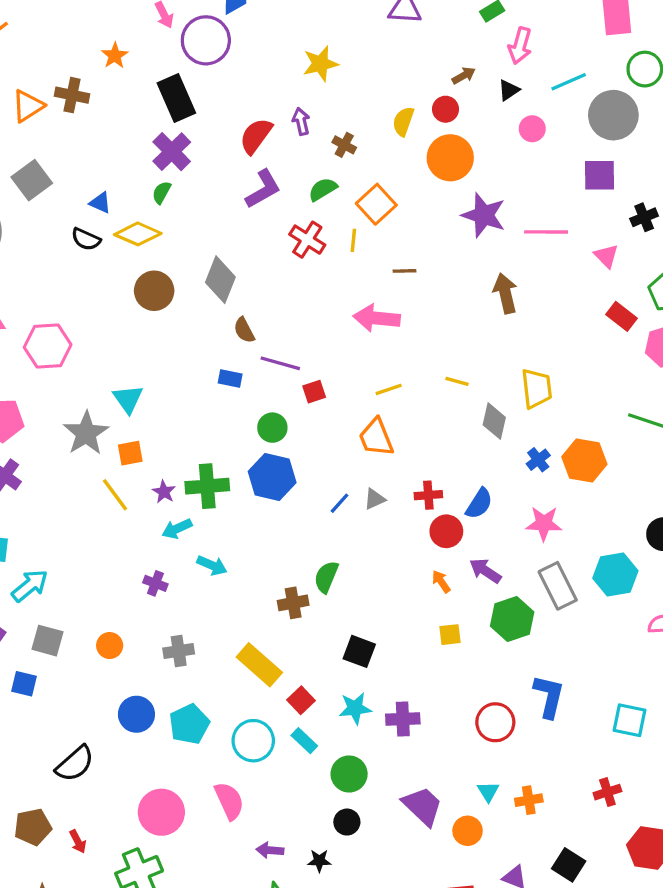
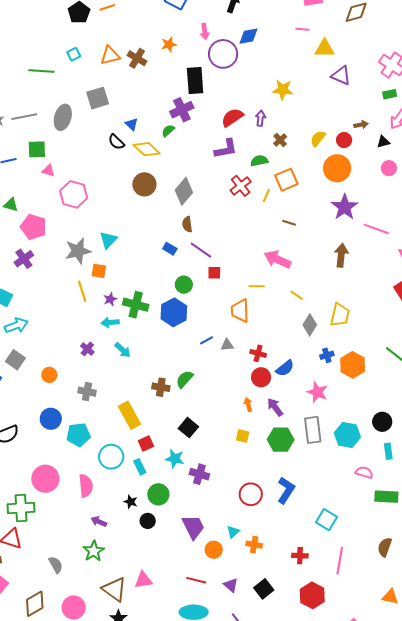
pink arrow: (377, 318) -> (278, 259), moved
black star: (319, 861) -> (131, 502), moved

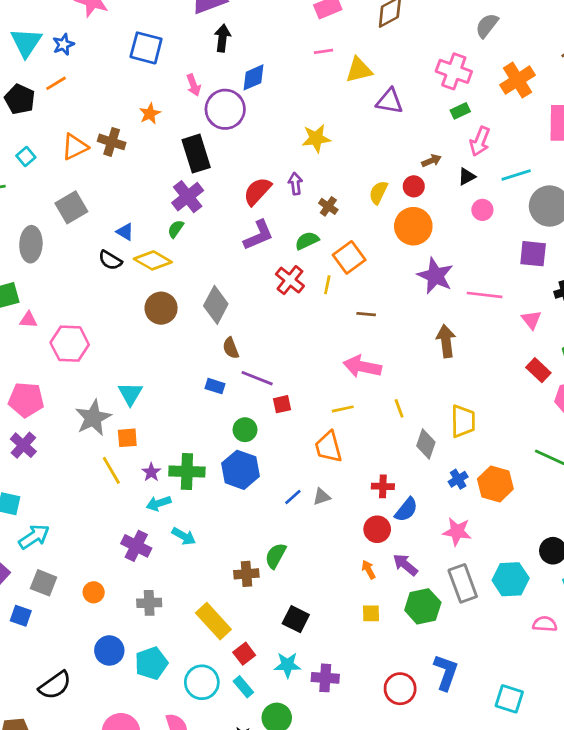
yellow line: (297, 295) -> (399, 408), turned 48
purple cross: (87, 349) -> (136, 546), size x1.5
red cross: (258, 353) -> (383, 486), moved

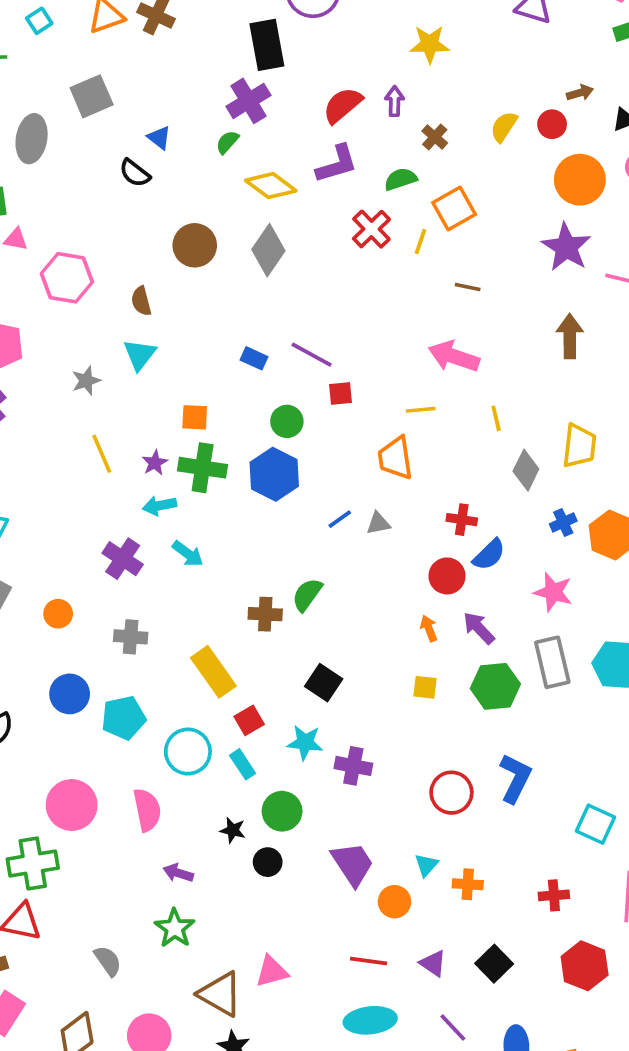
orange circle: (413, 226) -> (580, 180), moved
yellow diamond: (153, 260) -> (271, 186), moved
brown semicircle: (231, 348) -> (141, 301), moved
gray star: (93, 418) -> (86, 381), size x0.6
orange square: (127, 438) -> (195, 417), moved

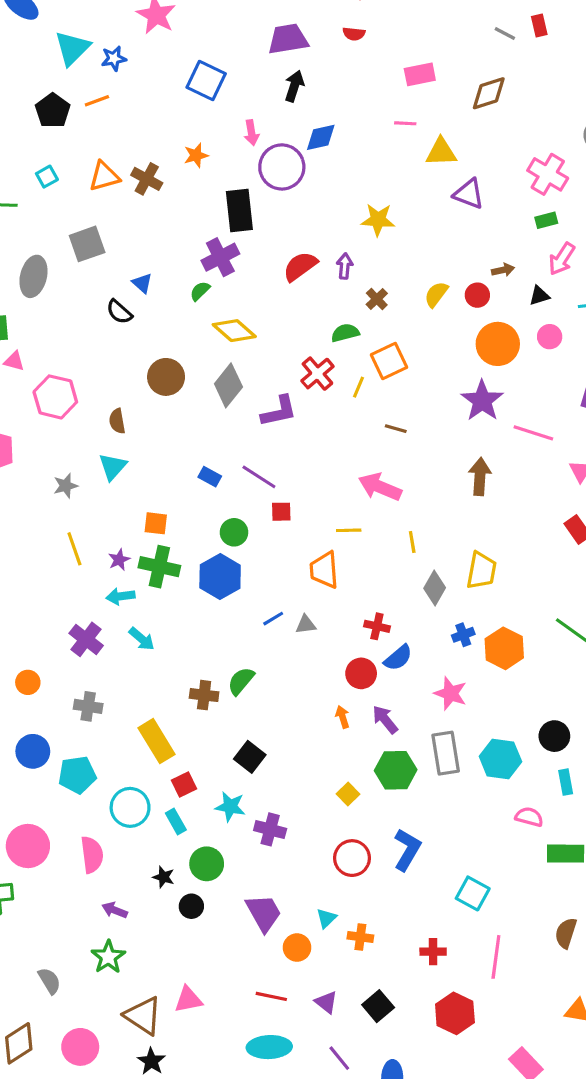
purple L-shape: (337, 164) -> (279, 411), moved
yellow square: (425, 687) -> (348, 794), moved, turned 35

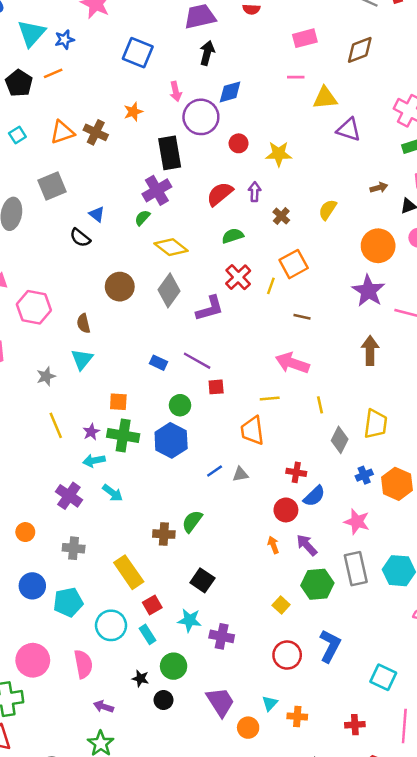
red circle: (477, 295) -> (239, 143), moved
green semicircle: (345, 333) -> (233, 236), moved

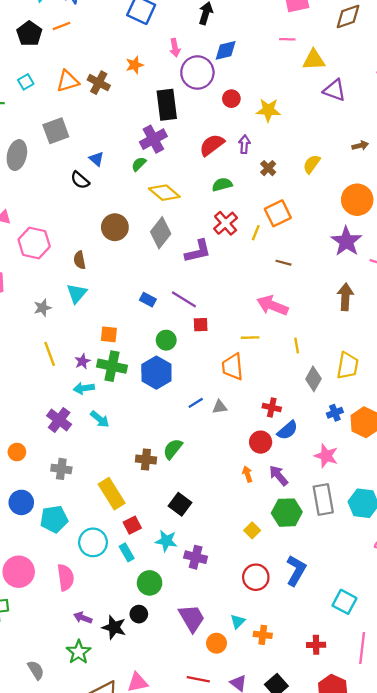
black star: (140, 678) -> (114, 627), moved, size x1.5

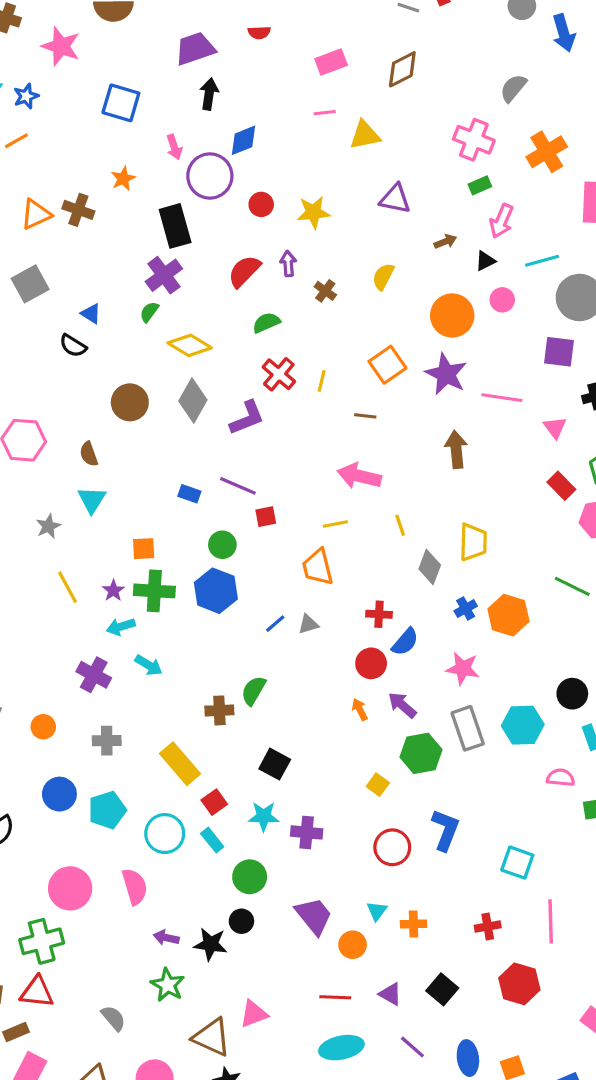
purple triangle: (334, 90) -> (395, 199), moved
orange square: (278, 213) -> (387, 365), moved

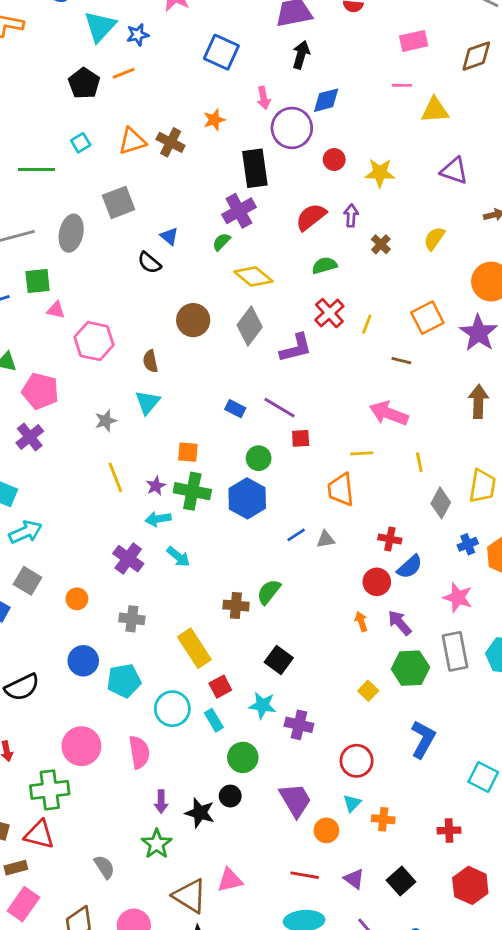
red circle: (392, 847) -> (357, 761), moved
purple arrow: (166, 938) -> (161, 802), turned -110

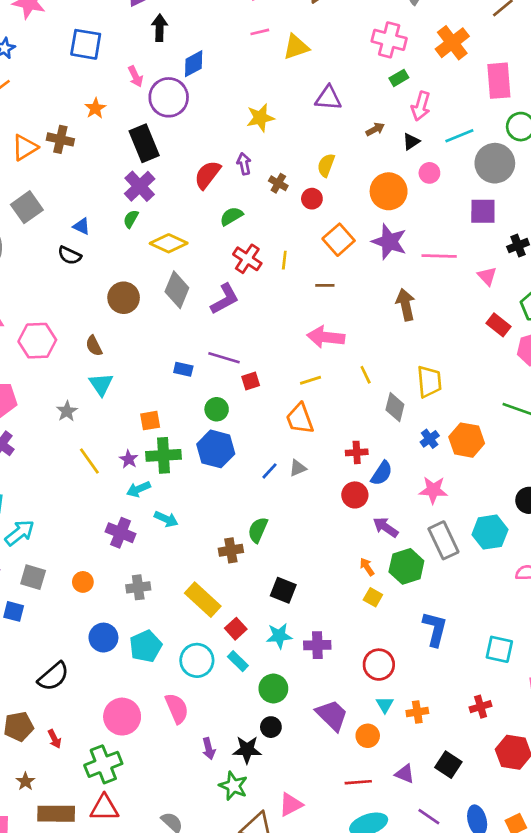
red circle: (334, 160) -> (312, 199), moved
orange arrow: (361, 622) -> (367, 567), moved
green star: (157, 844) -> (233, 786), moved

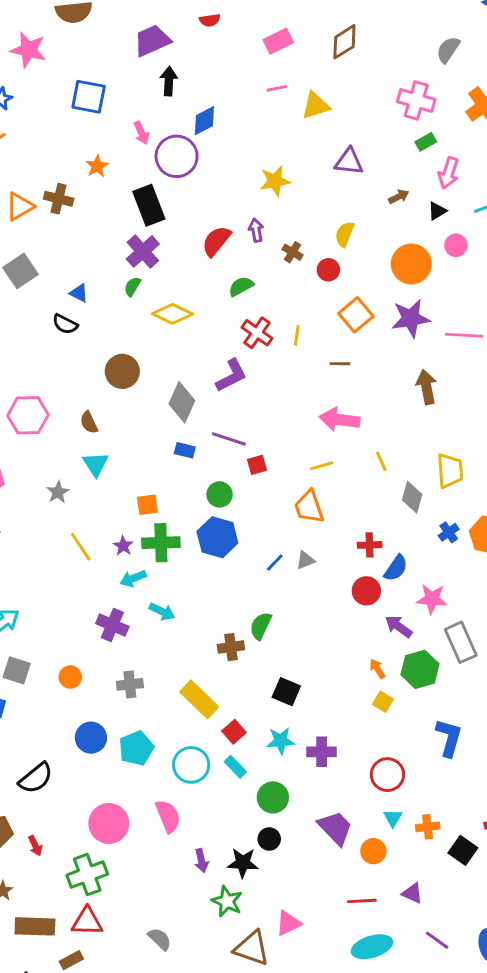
purple star: (389, 242) -> (411, 318), turned -30
gray diamond: (177, 290) -> (182, 402), moved
pink star: (433, 490) -> (432, 599), moved
black square: (448, 765) -> (463, 850), moved

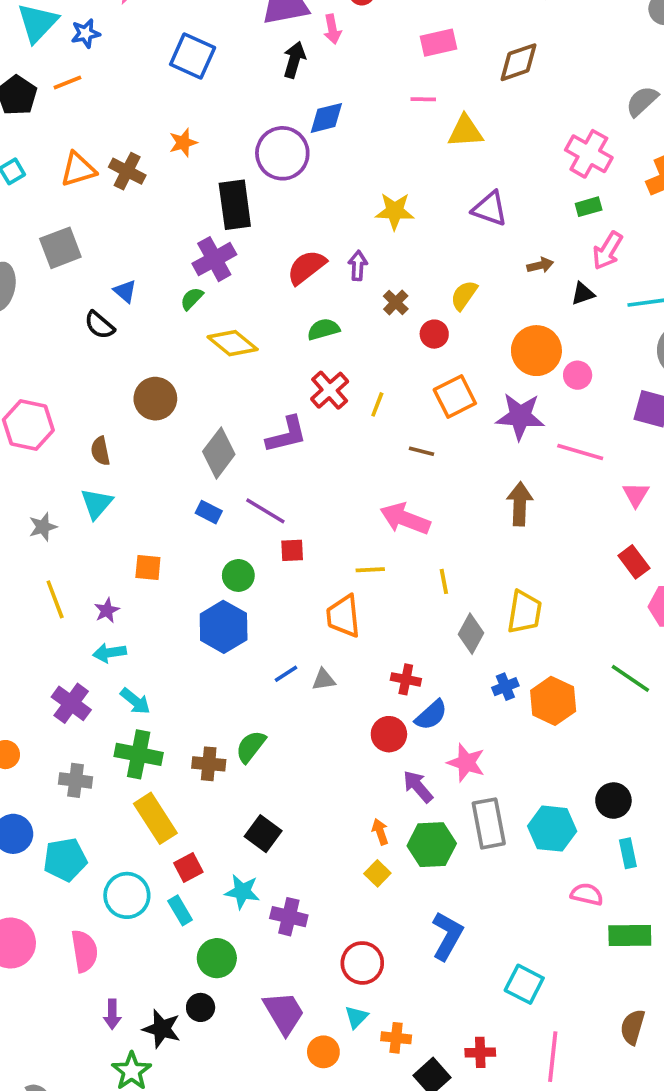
pink arrow: (141, 133) -> (332, 29), moved
pink circle: (456, 245) -> (578, 375), moved
green cross: (161, 543) -> (139, 754), moved

